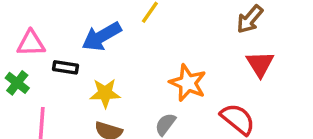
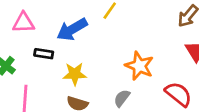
pink triangle: (31, 43) -> (23, 23), moved

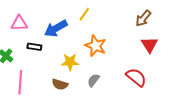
orange star: (139, 66) -> (95, 46), moved
yellow star: (75, 74) -> (70, 62), moved

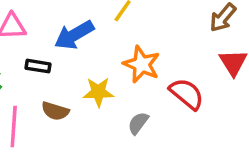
red semicircle: (136, 77) -> (187, 94), moved
brown semicircle: (60, 84) -> (55, 111), moved

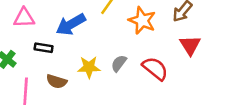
orange star: (142, 64) -> (142, 21), moved
gray semicircle: (138, 123) -> (119, 63), moved

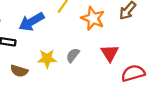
red triangle: (190, 45) -> (110, 53), moved
red semicircle: (155, 68) -> (133, 73), moved, turned -55

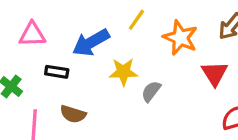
red triangle: (110, 53) -> (215, 73), moved
yellow star: (47, 59) -> (123, 72), moved

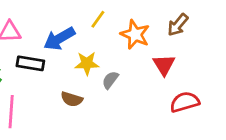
black rectangle: (57, 72) -> (30, 63), size x1.4
brown semicircle: (73, 114) -> (72, 99), moved

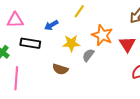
orange star: (135, 34) -> (102, 35), moved
blue arrow: (59, 39) -> (51, 25), size x0.6

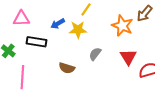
orange star: (102, 35) -> (122, 26), moved
yellow star: (71, 43) -> (78, 30), moved
red triangle: (127, 44) -> (128, 57), moved

